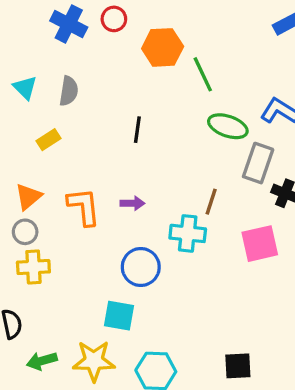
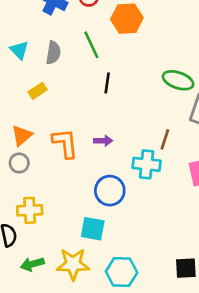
green line: (203, 74) -> (91, 45), moved
yellow cross: (33, 267) -> (30, 210), moved

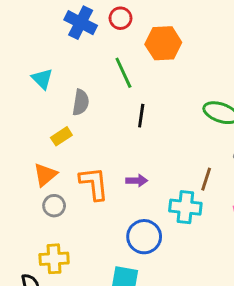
gray semicircle: (53, 53) -> (81, 102), moved
yellow rectangle: (38, 91) -> (61, 136), moved
gray circle: (19, 163) -> (54, 206), moved

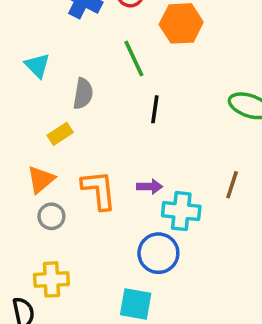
cyan cross: (185, 207) -> (181, 211), moved

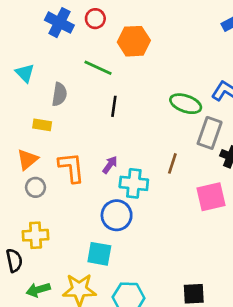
green line: (134, 58) -> (98, 68), turned -40
yellow rectangle: (60, 134) -> (42, 125), turned 42
purple arrow: (150, 187) -> (110, 165), turned -54

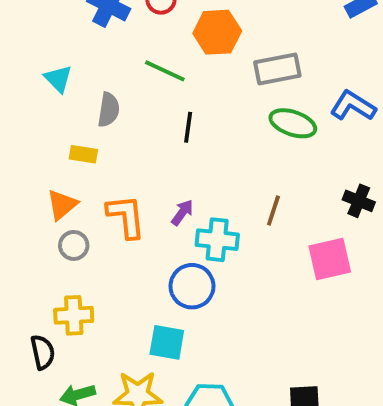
gray rectangle: (210, 133) -> (277, 69), moved, turned 60

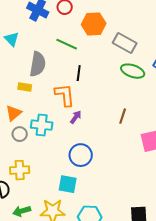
gray rectangle: (277, 69) -> (125, 43), turned 40
cyan triangle: (58, 79) -> (12, 39), moved
gray semicircle: (109, 110) -> (38, 64), size x1.4
orange L-shape: (126, 216) -> (65, 95), moved
cyan cross: (217, 240) -> (42, 125), moved

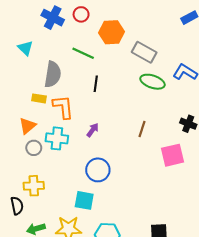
orange L-shape: (65, 95) -> (63, 107), moved

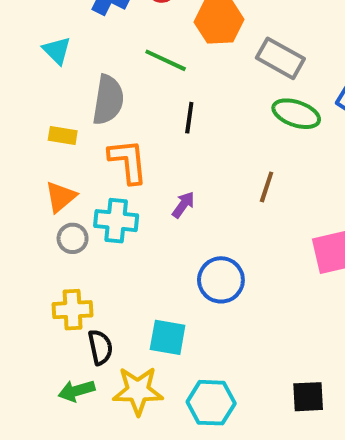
yellow rectangle: (39, 98) -> (63, 135), moved
brown line: (142, 129) -> (267, 187), moved
blue circle: (98, 170) -> (221, 280), moved
black semicircle: (17, 206) -> (100, 347), moved

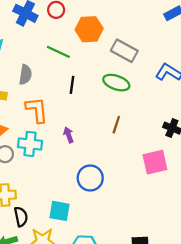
gray semicircle: (108, 100) -> (25, 75), size x0.7
green ellipse: (296, 114) -> (116, 83), moved
purple arrow: (183, 205) -> (69, 135), turned -56

